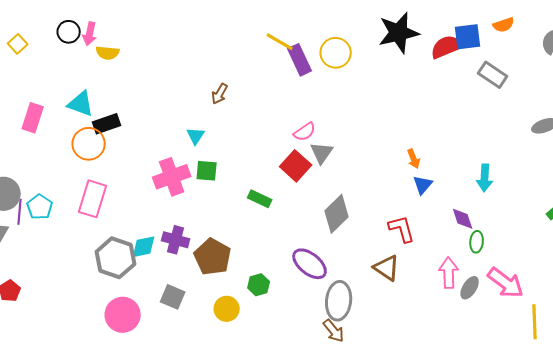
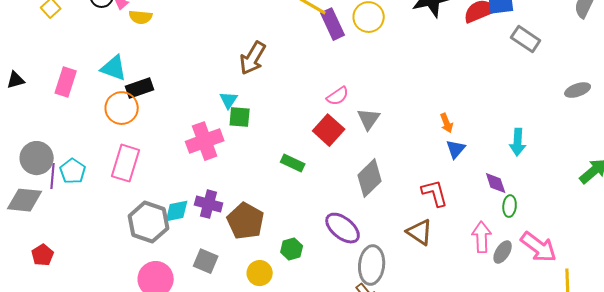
brown arrow: (220, 94) -> (253, 58), size x1.6
gray triangle: (322, 153) -> (369, 119), moved
green square: (207, 171) -> (240, 117), moved

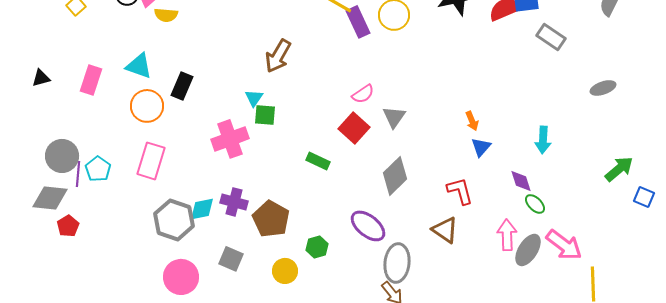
black rectangle: (140, 88) -> (182, 86), moved, turned -48
green ellipse: (510, 206) -> (535, 204), turned -50
gray ellipse: (503, 252) -> (528, 250), size x1.4
red pentagon: (43, 255) -> (68, 226), moved

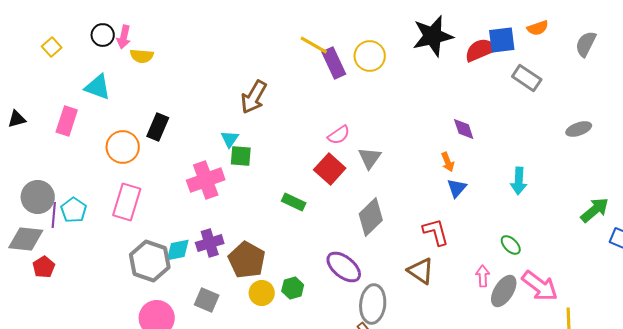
cyan triangle: (139, 66) -> (98, 87), moved
purple diamond: (521, 181) -> (464, 129), moved
purple cross: (234, 202) -> (210, 243), turned -32
pink arrow: (507, 235) -> (483, 276), size x0.7
yellow circle: (285, 271) -> (262, 293), moved

